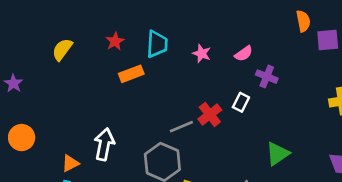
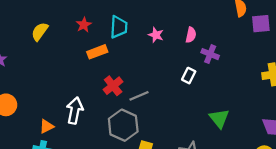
pink semicircle: (244, 54) -> (191, 35), turned -42
red cross: (210, 114) -> (113, 86), moved
green triangle: (278, 154) -> (219, 118), turned -35

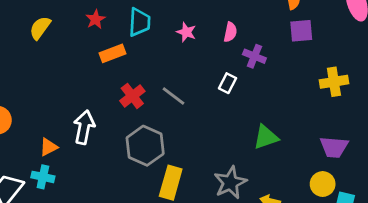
purple square: (261, 24) -> (301, 31), moved
gray line: (139, 96) -> (174, 96), moved, turned 60
green triangle: (219, 118) -> (266, 137), turned 50

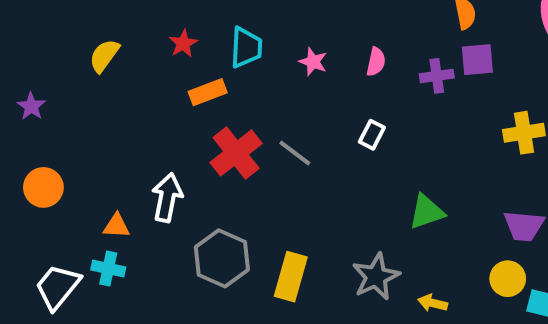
purple cross: (254, 56) -> (437, 76), moved, turned -30
red cross: (132, 96) -> (236, 153), size x1.4
gray hexagon: (145, 146) -> (222, 258), moved
orange triangle: (49, 147) -> (116, 226), turned 30

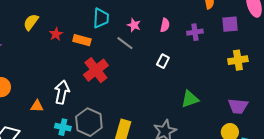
red star: (183, 43) -> (56, 34), moved
purple square: (477, 60) -> (230, 24), moved
orange rectangle: (208, 92) -> (82, 40), turned 36
gray line: (295, 153) -> (125, 43), moved
cyan cross: (108, 269) -> (63, 127), moved

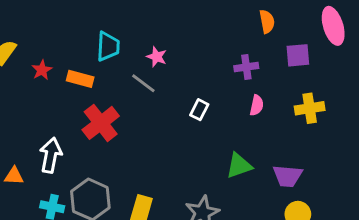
pink semicircle: (165, 25) -> (257, 105), moved
purple trapezoid: (238, 106) -> (288, 176), moved

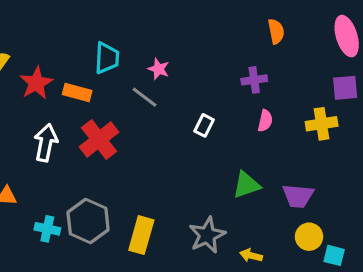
purple square: (298, 55) -> (345, 88), moved
red star: (42, 70) -> (36, 83), size x1.5
white arrow: (51, 155) -> (46, 143), moved

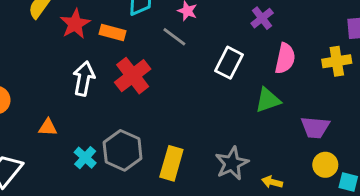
purple cross: (254, 80) -> (262, 18), moved, turned -30
pink semicircle: (265, 121) -> (285, 58), size x1.5
white rectangle: (204, 125) -> (229, 63), size x1.5
green triangle: (246, 185) -> (268, 100), moved
cyan cross: (47, 229) -> (85, 158), turned 30

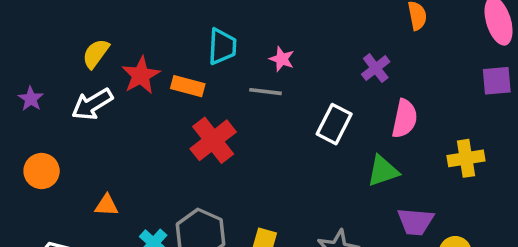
gray line: (174, 37) -> (266, 92), turned -30
yellow cross: (337, 61) -> (466, 158), moved
white arrow: (84, 79) -> (92, 104), moved, turned -132
purple trapezoid: (315, 127) -> (415, 222), moved

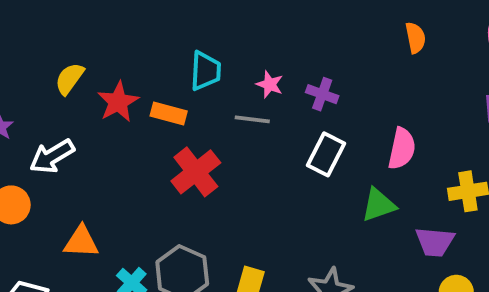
purple cross: (376, 68) -> (322, 94), moved, turned -32
white arrow: (92, 104) -> (52, 156), moved
orange triangle: (107, 205) -> (81, 242), size x1.4
purple trapezoid: (415, 222) -> (435, 242), moved

